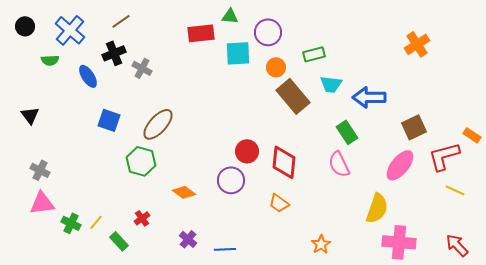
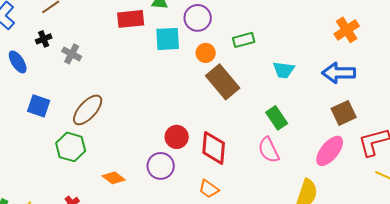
black cross: (114, 53) -> (44, 39), size x0.7
cyan trapezoid: (331, 84) -> (284, 70), moved
blue arrow: (369, 97) -> (339, 73), moved

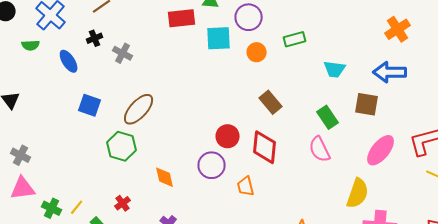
brown rectangle: (223, 82) -> (271, 102), moved, size x0.7
brown square: (344, 113) -> (367, 104), moved, turned 35
orange diamond: (114, 178) -> (165, 177), turned 40
orange trapezoid: (209, 189) -> (246, 186), moved, turned 40

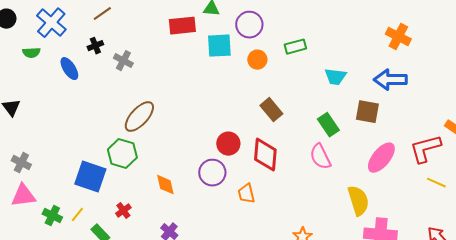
orange cross: (398, 29) -> (398, 37), turned -30
blue square: (90, 105) -> (90, 177), moved, size x1.4
yellow semicircle: (358, 193) -> (358, 201), turned -36

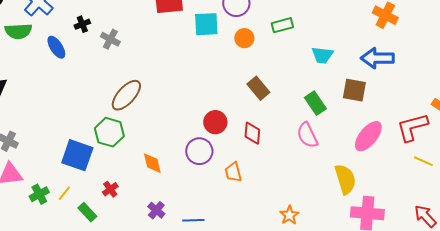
green semicircle: (31, 53) -> (18, 31), size x1.5
red diamond: (265, 155) -> (252, 133), size x0.7
green cross: (52, 216) -> (39, 194), turned 36

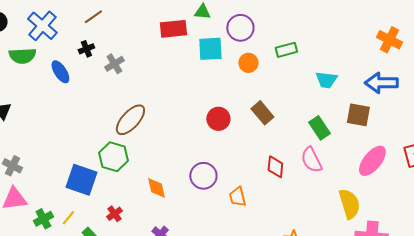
gray cross: (110, 39) -> (114, 64), turned 30
red circle: (215, 122) -> (218, 119), moved
red diamond: (252, 133) -> (275, 167), moved

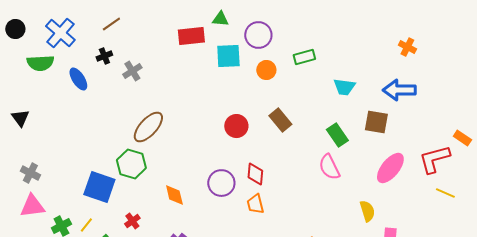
orange cross: (389, 40) -> (407, 47), size x0.7
red diamond: (275, 167) -> (255, 174), moved
yellow semicircle: (349, 204) -> (367, 211), size x0.7

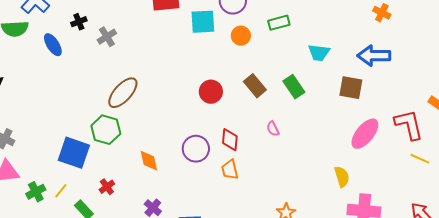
green rectangle: (337, 135) -> (294, 87), moved
red L-shape: (434, 159) -> (409, 125), turned 92
pink semicircle: (329, 167) -> (273, 129), moved, size x0.6

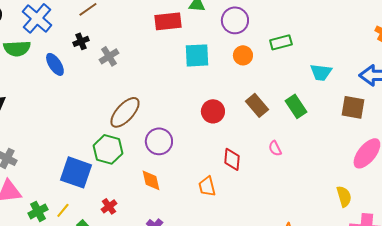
cyan square: (203, 22) -> (197, 55), moved
purple circle: (196, 149) -> (159, 141), moved
orange trapezoid: (230, 170) -> (207, 186), moved

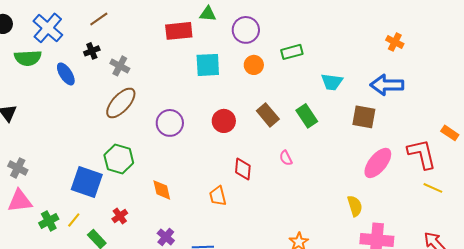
gray cross: (109, 56) -> (120, 66), turned -30
brown ellipse: (125, 112) -> (121, 103), moved
purple circle: (159, 141) -> (170, 123), moved

